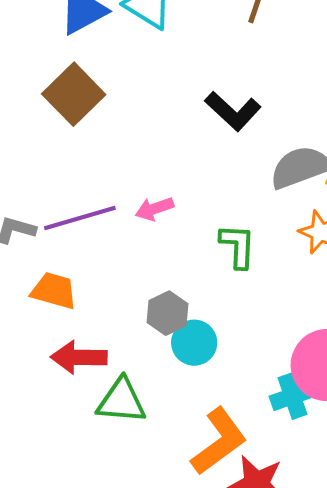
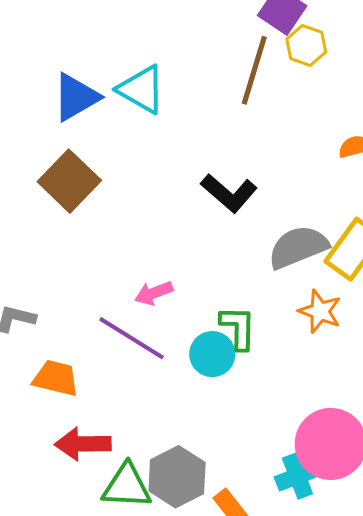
purple line: (80, 218) -> (132, 338), moved, turned 50
gray hexagon: (167, 313) -> (177, 477), moved, size x1.4
cyan circle: (194, 343) -> (212, 354), moved

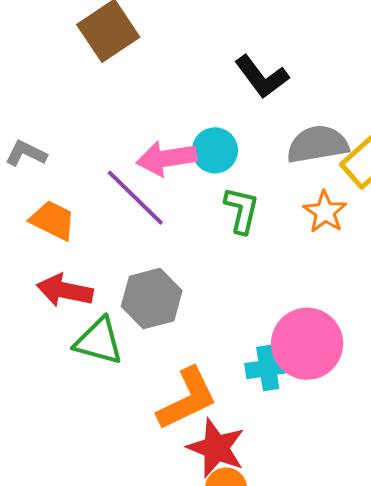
pink arrow: (154, 293) -> (167, 158), size x1.5
cyan circle: (212, 354) -> (215, 150), moved
gray hexagon: (177, 477) -> (152, 299), moved

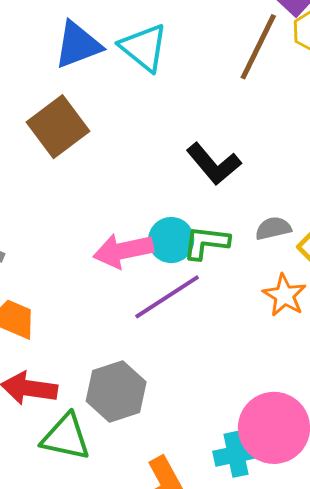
gray semicircle: (318, 144) -> (273, 228), size x0.6
purple line: (135, 198) -> (167, 297), moved, turned -74
green L-shape: (242, 210) -> (206, 243), moved, turned -93

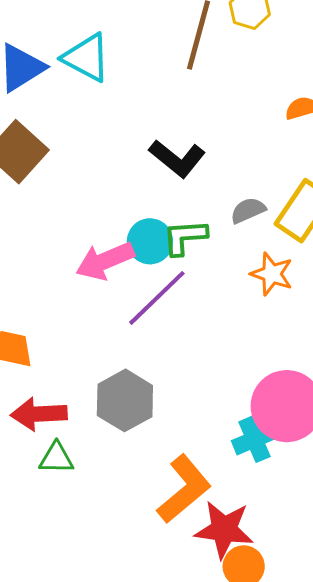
green triangle: (66, 437) -> (56, 458), moved, size x0.7

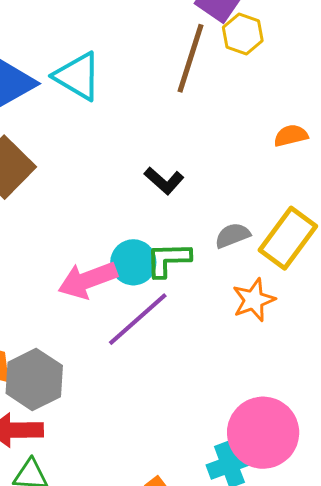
black L-shape: (177, 158) -> (164, 181), size x0.7
orange star: (272, 274) -> (254, 300), turned 30
gray hexagon: (125, 400) -> (34, 379), moved

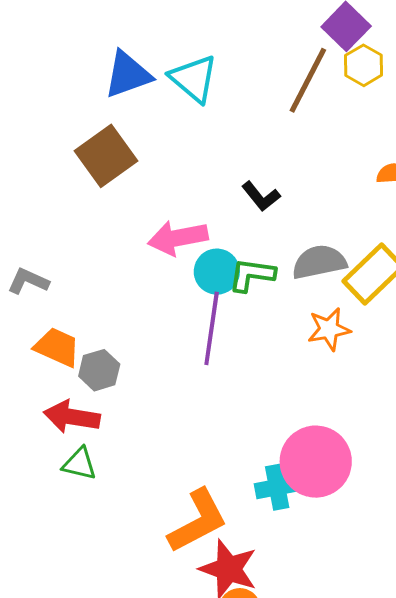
gray semicircle: (233, 235) -> (319, 262), size x1.5
pink arrow: (88, 280) -> (178, 238), moved
purple line: (138, 319) -> (212, 328), turned -50
gray hexagon: (34, 379) -> (99, 370), size x0.7

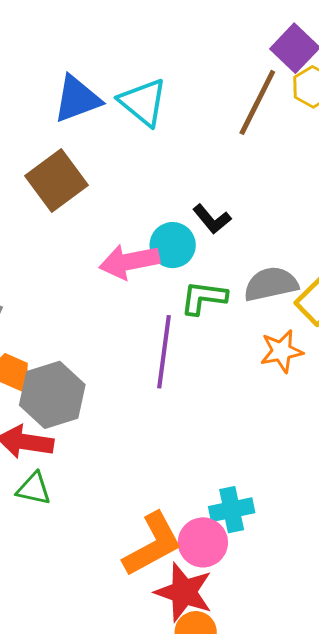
cyan circle: (217, 272) -> (173, 245), moved
gray hexagon: (99, 370) -> (52, 395), size x1.6
pink circle: (316, 462) -> (203, 542), moved, size x0.7

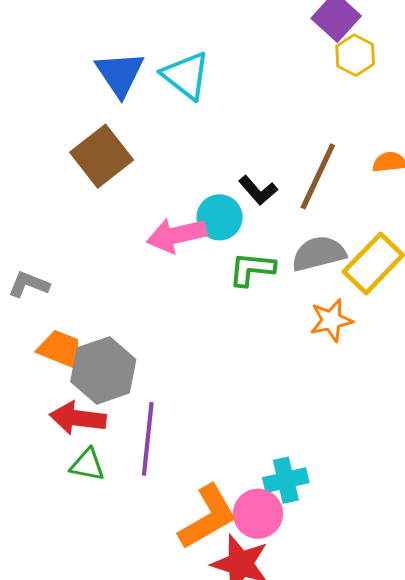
blue triangle: (77, 99) -> (120, 74), turned -42
brown line: (257, 102) -> (318, 176), moved
purple line: (164, 352) -> (148, 439), moved

